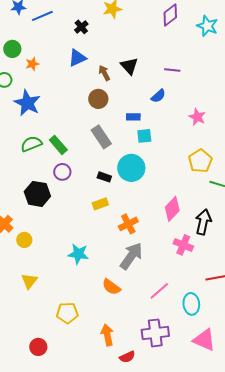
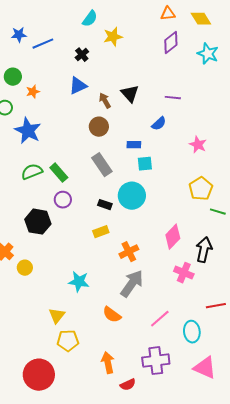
yellow triangle: (29, 281) -> (57, 316), moved
red circle: (38, 347) -> (39, 375), size x1.8

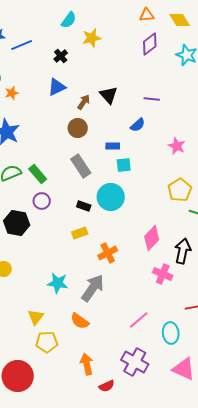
brown arrow: (105, 101) -> (84, 102), turned 63
gray arrow: (132, 284) -> (93, 288), moved
orange semicircle: (112, 315) -> (80, 321), moved
purple cross: (156, 361) -> (135, 362), turned 36

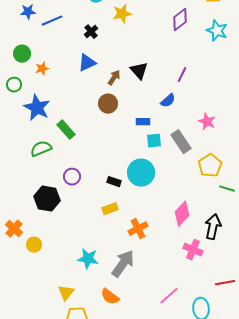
purple line: (152, 99) -> (182, 75), turned -70
gray rectangle: (81, 166) -> (181, 142), moved
green rectangle: (38, 174) -> (66, 130), moved

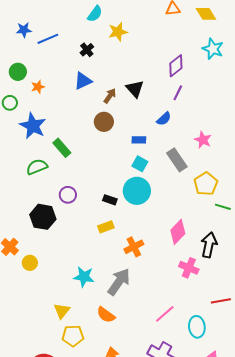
purple diamond: (180, 20) -> (176, 66), moved
cyan square: (154, 141) -> (140, 164), moved, turned 35

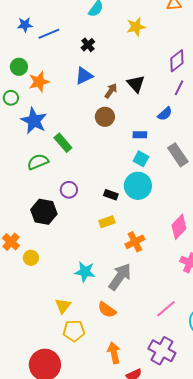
yellow star: (118, 32) -> (136, 27), moved
orange star: (38, 87) -> (39, 82), size x1.5

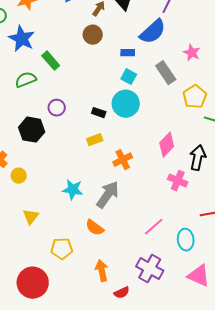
blue semicircle: (165, 114) -> (153, 32), size x1.8
yellow triangle: (63, 306) -> (31, 217), moved

